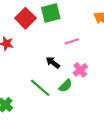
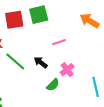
red square: (25, 18) -> (14, 20), turned 36
green line: (40, 88) -> (15, 61), moved

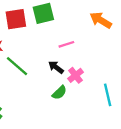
black arrow: (41, 62) -> (56, 67), moved

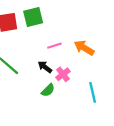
orange arrow: (101, 20) -> (84, 48), moved

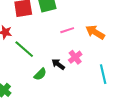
black arrow: (45, 67) -> (58, 64), moved
green semicircle: (48, 90) -> (40, 74), moved

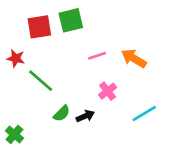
black arrow: (58, 64) -> (85, 116), moved, turned 120
cyan line: (103, 74) -> (144, 113), turned 72

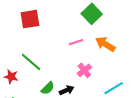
green square: (71, 20) -> (92, 14), moved, turned -30
red star: (16, 58) -> (11, 77), moved

